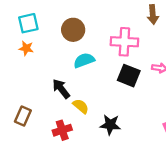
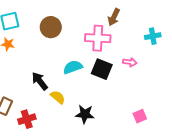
brown arrow: (153, 14) -> (114, 17), moved, turned 30
cyan semicircle: (84, 60) -> (73, 67), moved
red cross: (62, 130) -> (27, 119), moved

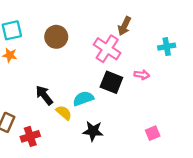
pink cross: (98, 38) -> (107, 49), turned 30
cyan semicircle: (73, 67) -> (83, 99), moved

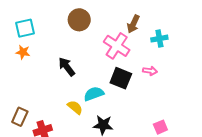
brown circle: (56, 37) -> (79, 20), moved
cyan cross: (167, 47) -> (159, 39), moved
black arrow: (44, 95) -> (67, 67), moved

